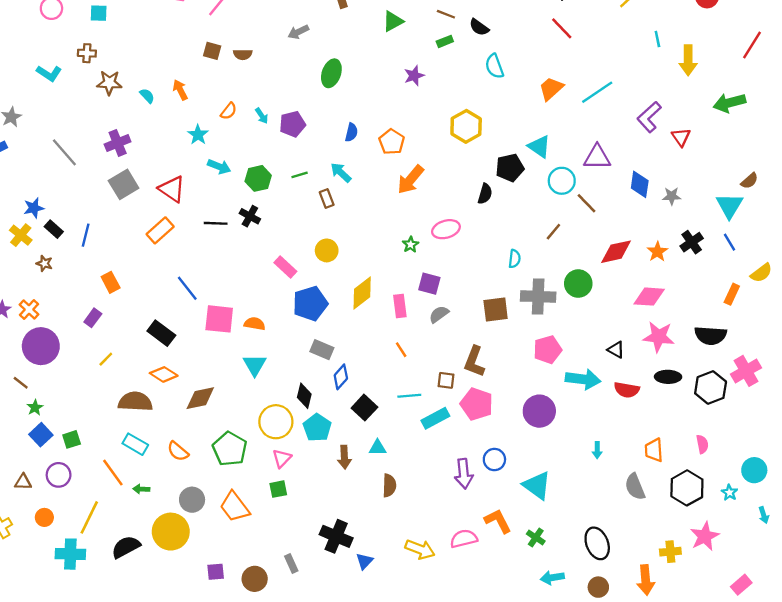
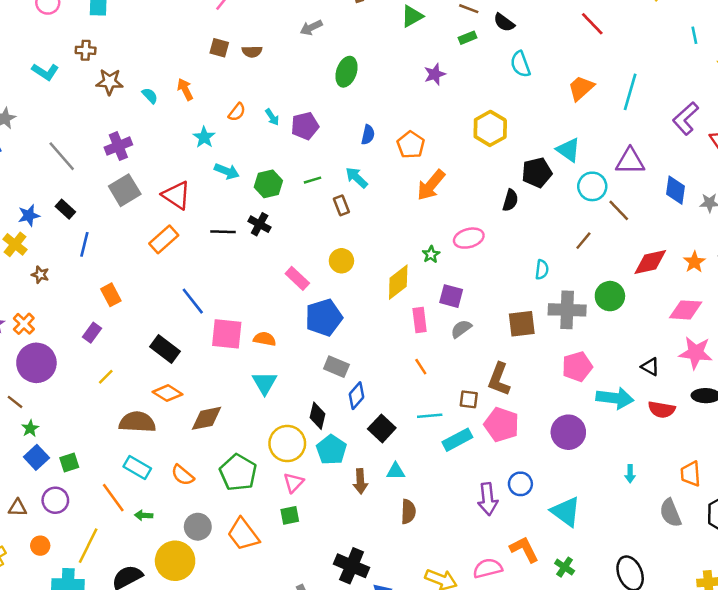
cyan line: (597, 92) -> (630, 92), turned -40
black rectangle: (54, 229) -> (65, 209), moved
yellow diamond: (362, 293) -> (398, 282), moved

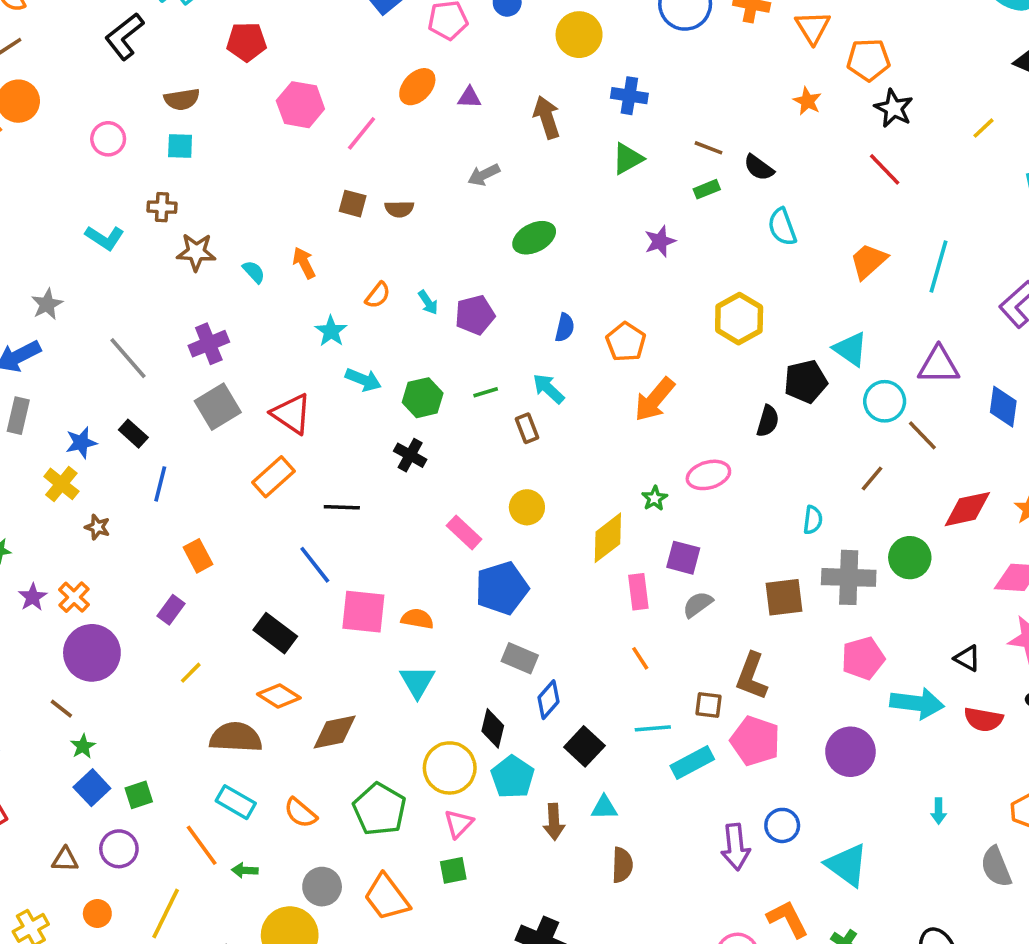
green ellipse: (346, 72) -> (534, 238), turned 44
black line: (223, 232) -> (342, 507), moved

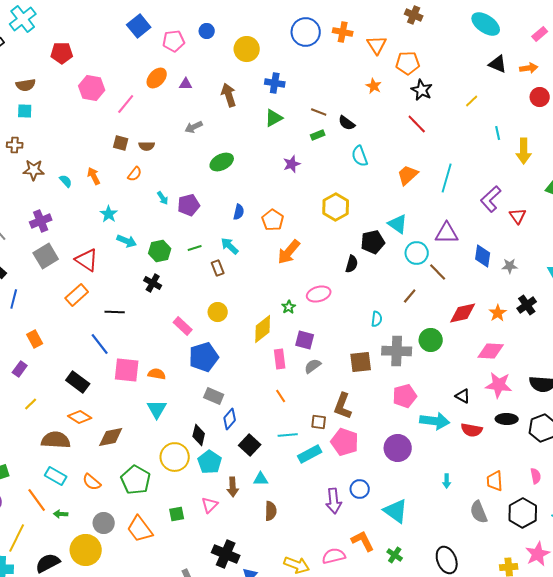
orange semicircle: (378, 295) -> (135, 174), moved
pink triangle: (459, 824) -> (210, 505), moved

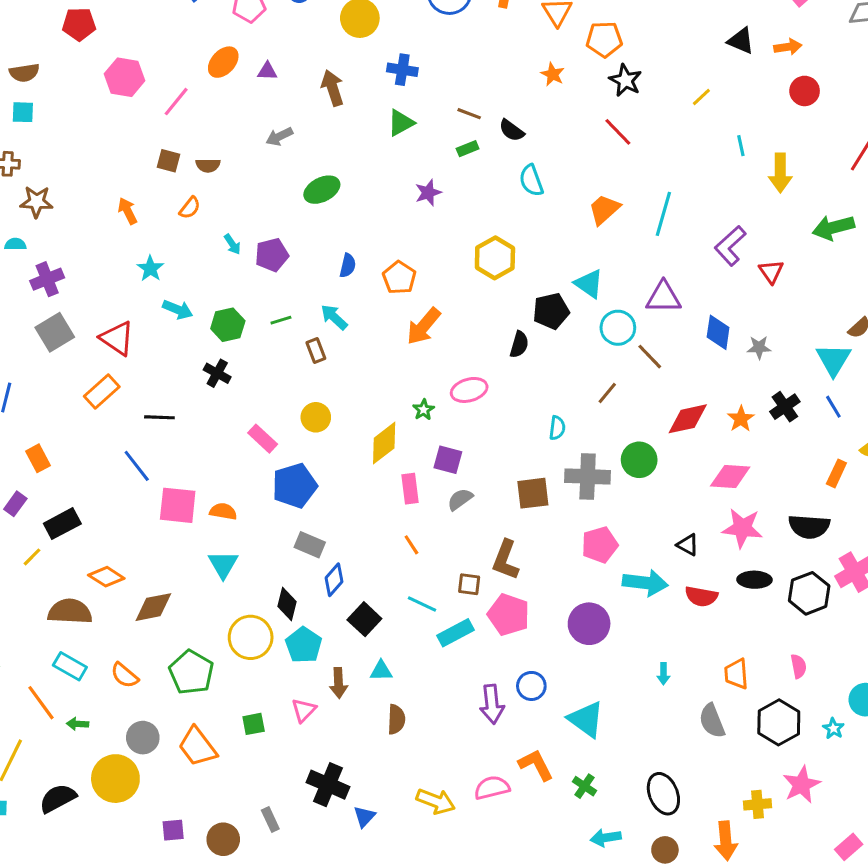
cyan semicircle: (66, 181) -> (15, 244), moved, turned -48
black rectangle: (78, 382) -> (62, 524), moved, turned -65
cyan line: (288, 435) -> (422, 604), turned 30

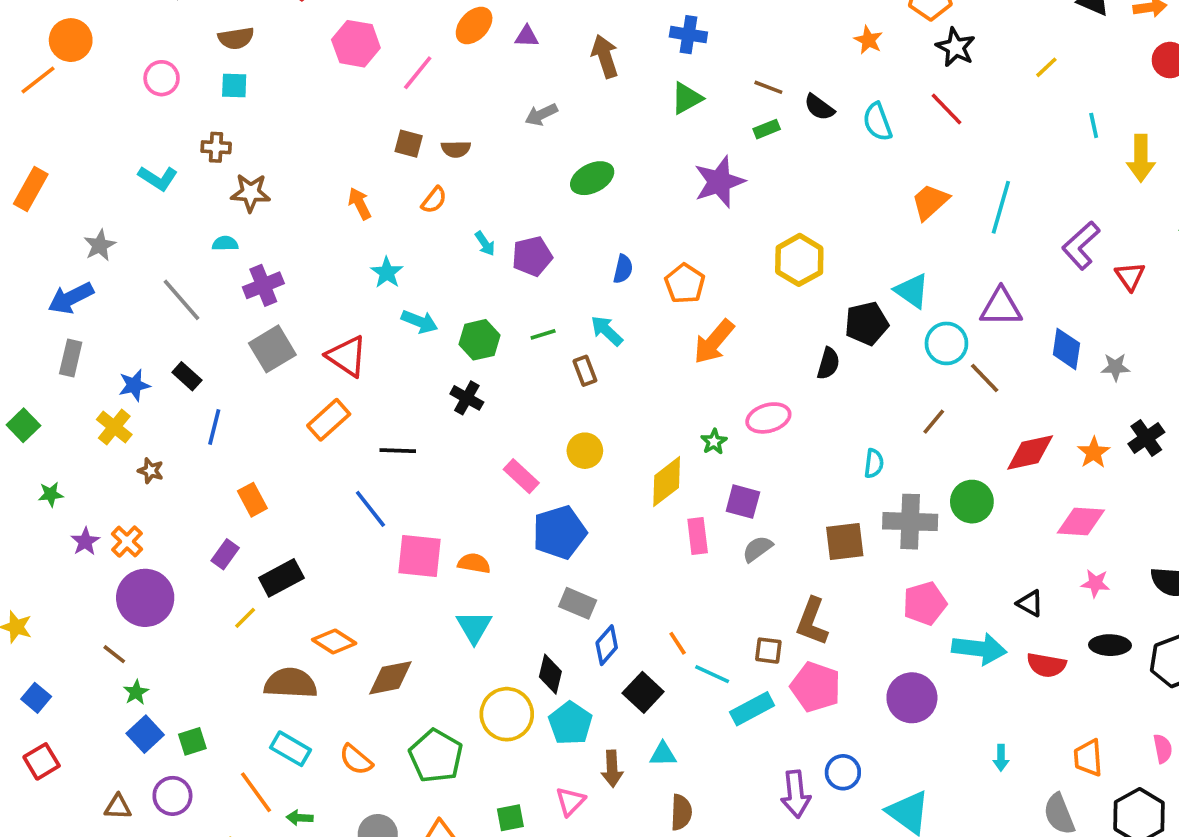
cyan semicircle: (531, 180) -> (877, 122), moved
purple star: (428, 193) -> (719, 182), size x1.6
pink star: (742, 528) -> (1095, 583), size x0.6
orange line: (411, 545) -> (678, 643), moved

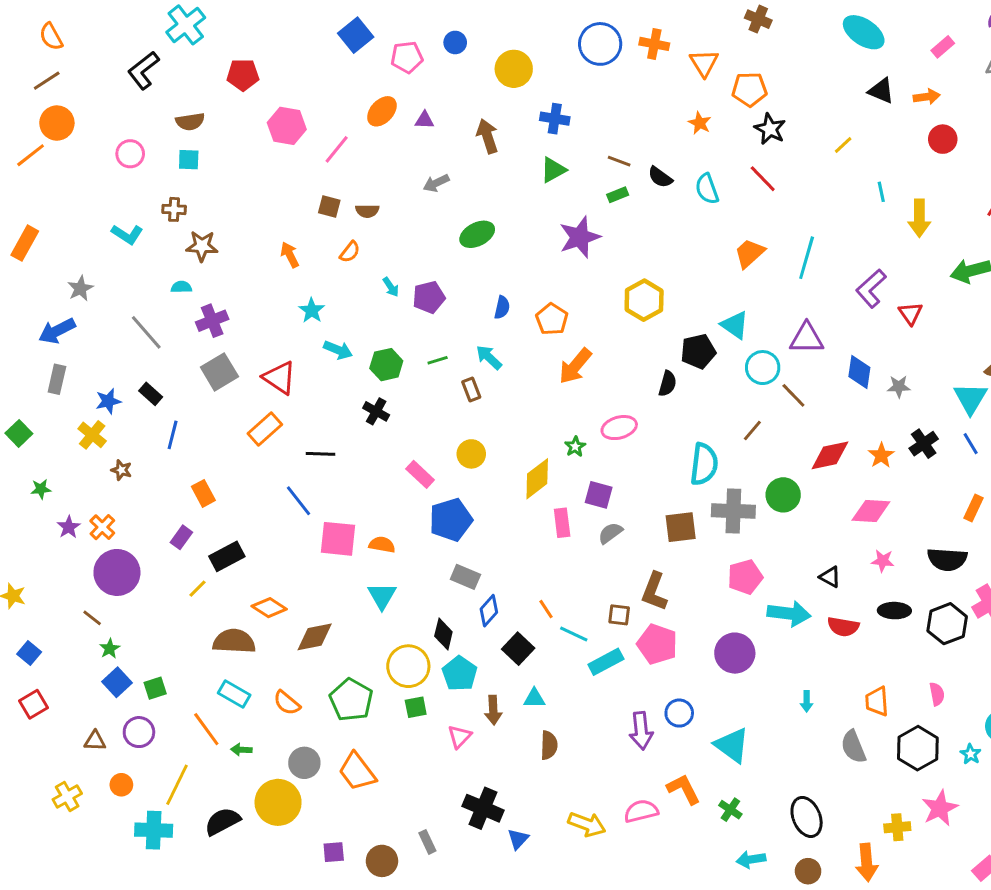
cyan semicircle: (874, 463) -> (704, 464), size x1.8
green square: (510, 818) -> (416, 707), moved

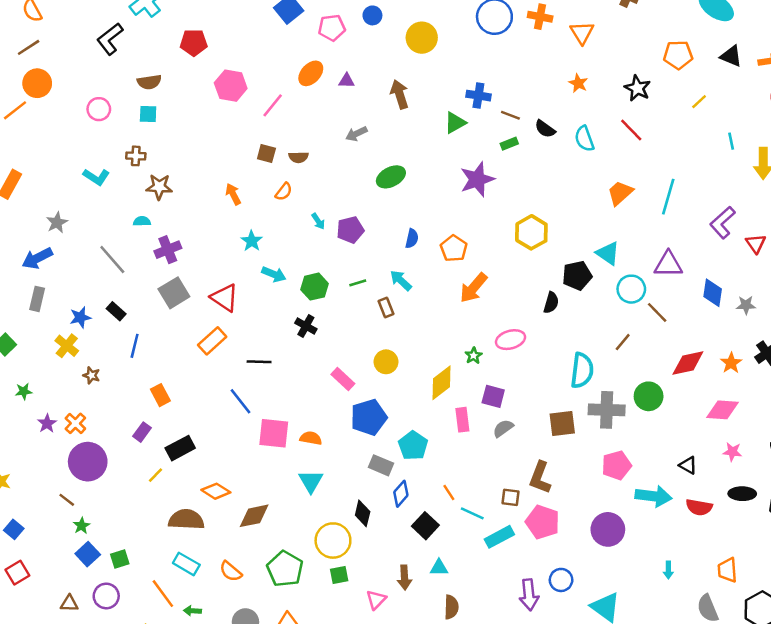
orange pentagon: (749, 89) -> (678, 55), moved
blue cross: (555, 119) -> (478, 96), moved
cyan pentagon: (460, 674) -> (413, 446), moved

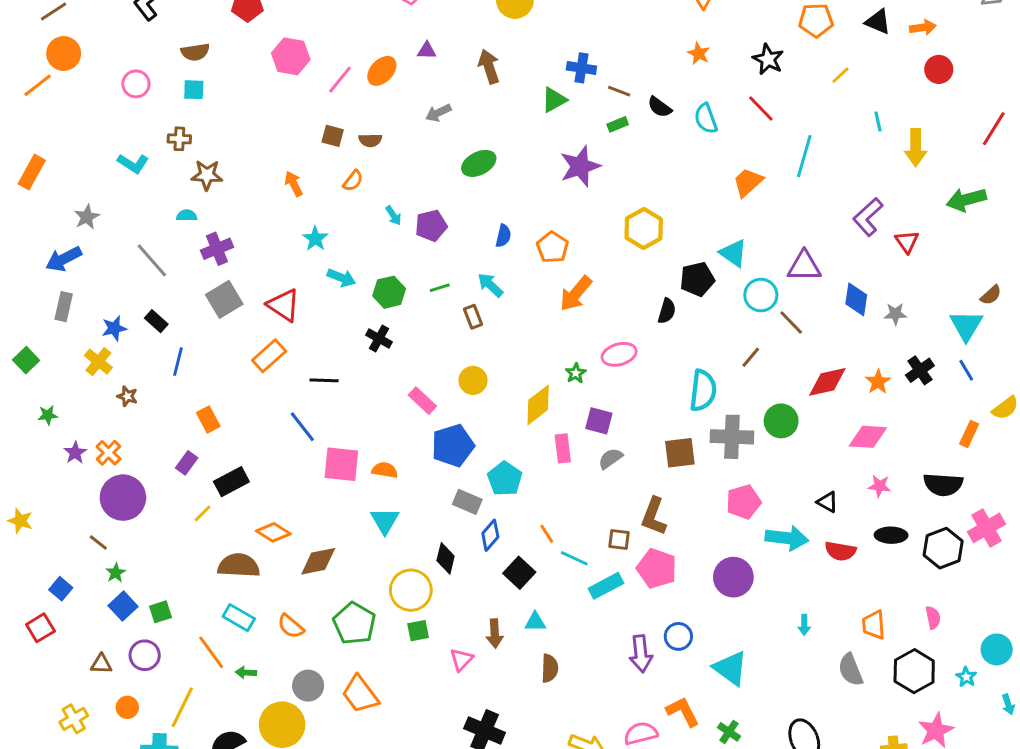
orange ellipse: (311, 73) -> (382, 71), moved
cyan line: (668, 197) -> (804, 156), moved
blue square: (14, 529) -> (61, 589), moved

